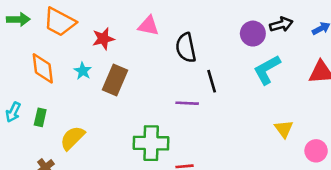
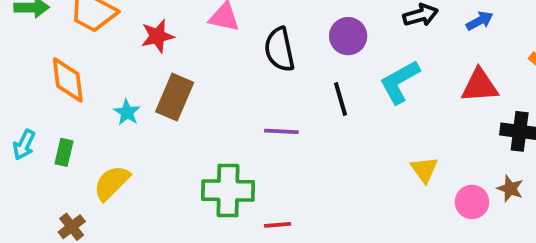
purple circle: (253, 34) -> (348, 36), moved
cyan star: (83, 71) -> (127, 112), moved
black line: (212, 81) -> (340, 99), moved

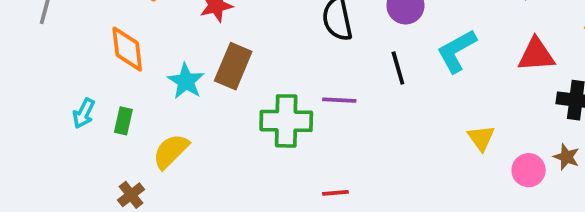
cyan star: (127, 112) -> (186, 81), size x1.4
green cross: (228, 191) -> (286, 121), moved

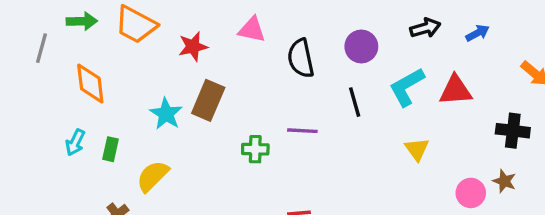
orange diamond: (127, 49) -> (90, 84), moved
red triangle: (536, 55) -> (456, 90), moved
green cross: (286, 121) -> (255, 149), size x0.6
yellow triangle: (481, 138) -> (417, 149), moved

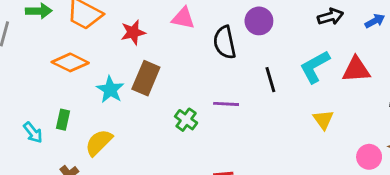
purple circle: (361, 46) -> (259, 21), moved
orange diamond: (90, 84) -> (70, 62), moved, turned -57
cyan arrow: (75, 142) -> (33, 133), moved, turned -65
green cross: (255, 149) -> (186, 120), turned 35

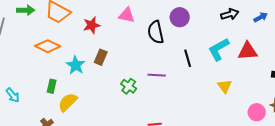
brown rectangle: (146, 78) -> (101, 57), size x0.7
green rectangle: (63, 120) -> (52, 86), moved
cyan arrow: (33, 133) -> (13, 95), moved

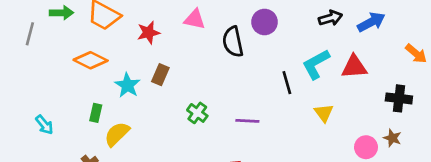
blue arrow: (261, 17) -> (371, 22), size x1.5
black line: (188, 58) -> (287, 83), moved
purple line: (157, 75) -> (247, 121), moved

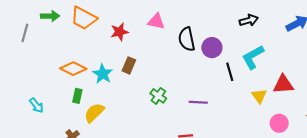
black arrow: (330, 18) -> (249, 20), moved
purple circle: (265, 22) -> (212, 48), moved
orange diamond: (91, 60) -> (73, 69), moved
red triangle: (354, 67) -> (283, 84), moved
pink circle: (366, 147) -> (279, 123), moved

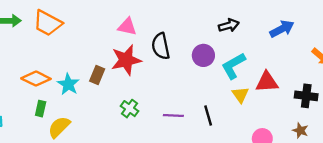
red star: (119, 32) -> (126, 60), moved, size x1.5
purple circle: (212, 48) -> (203, 55), moved
black line: (230, 72) -> (208, 115), moved
red triangle: (283, 84) -> (267, 82), moved
yellow triangle: (259, 96) -> (240, 95), moved

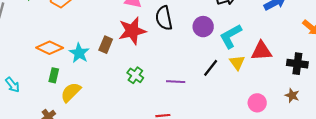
black line: (208, 115) -> (211, 68), moved, turned 54

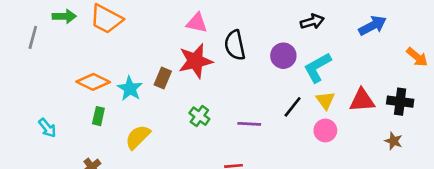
red triangle: (261, 51) -> (362, 100), moved
yellow semicircle: (71, 92) -> (138, 137), moved
pink circle: (257, 103) -> (325, 130), moved

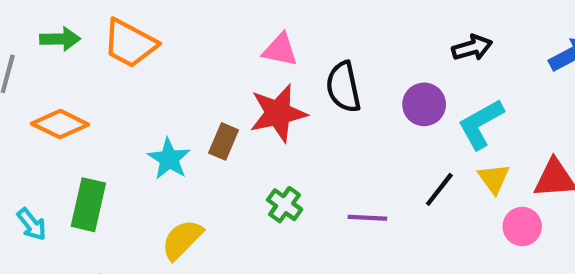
orange diamond: (93, 82) -> (60, 124), moved
green rectangle: (98, 116) -> (88, 205), moved, size x1.6
pink circle: (325, 130) -> (522, 226), moved

